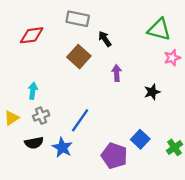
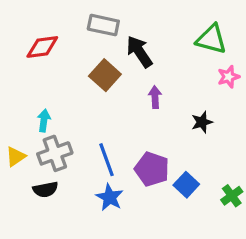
black arrow: (105, 39) -> (139, 52), size x1.5
gray cross: (41, 116) -> (55, 153), size x1.5
blue line: (80, 120) -> (106, 160), turned -55
blue star: (62, 147) -> (110, 197), moved
purple pentagon: (114, 156) -> (152, 169), moved

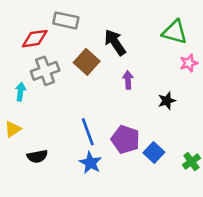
gray rectangle: (103, 25) -> (66, 20), moved
cyan arrow: (44, 121) -> (20, 92), moved
gray cross: (55, 153) -> (45, 71), moved

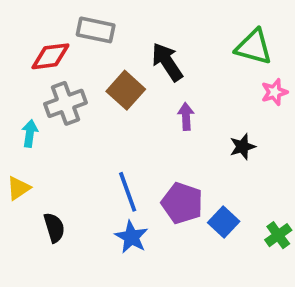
black semicircle: (37, 156) -> (54, 228), turned -96

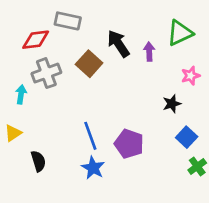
green triangle: (254, 47) -> (180, 33), turned -40
pink star: (274, 92) -> (191, 76), moved
purple arrow: (186, 117) -> (149, 52), moved
blue square: (224, 222) -> (187, 137), moved

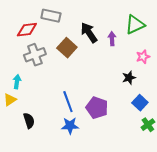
cyan arrow: (21, 94) -> (17, 82), moved
blue star: (93, 168) -> (70, 126), turned -30

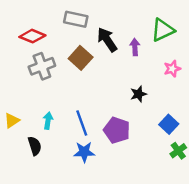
gray rectangle: (51, 16) -> (76, 19), moved
red diamond: (27, 30) -> (32, 36), turned 30
black star: (129, 78) -> (138, 94), moved
cyan arrow: (17, 82) -> (48, 121), moved

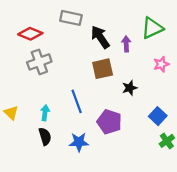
brown square: (81, 58) -> (103, 69), moved, turned 35
yellow triangle: (12, 121) -> (11, 113), turned -42
blue line: (82, 123) -> (77, 101), moved
black semicircle: (35, 146) -> (45, 136), moved

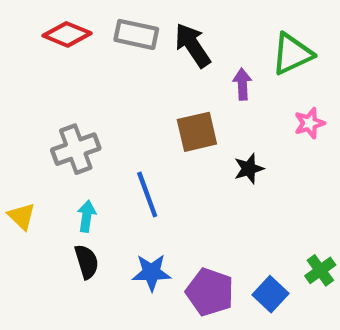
red diamond: (30, 34) -> (67, 34), moved
black arrow: (100, 37) -> (193, 45), moved
gray cross: (39, 62) -> (76, 149), moved
blue square: (158, 116) -> (271, 294), moved
purple pentagon: (109, 122) -> (210, 292), moved

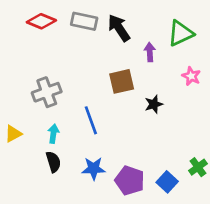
pink star: (309, 123) -> (191, 76), turned -30
yellow triangle: (22, 216) -> (13, 134), turned 48

